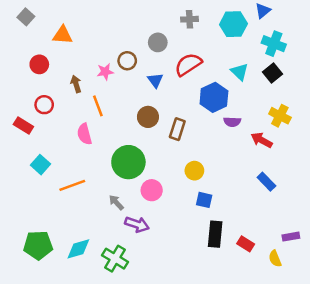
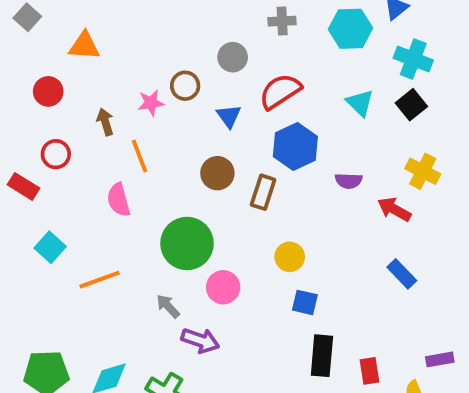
blue hexagon: (214, 97) -> (295, 147), moved
red rectangle: (246, 244) -> (369, 371), turned 49

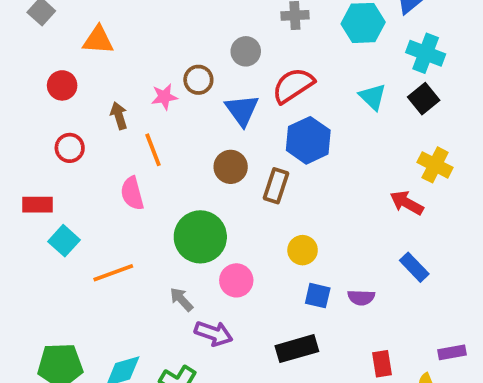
blue triangle: (229, 116) -> (242, 110), size x1.4
purple semicircle: (349, 181) -> (361, 297), moved
red rectangle: (23, 186) -> (38, 205), moved, turned -32
black rectangle: (322, 356) -> (297, 349), moved, turned 69

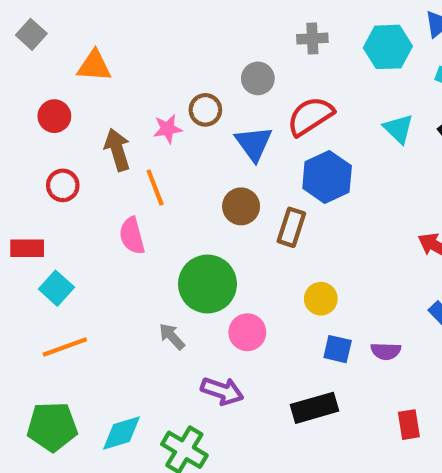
brown arrow: (119, 116) -> (117, 150), size x1.4
orange line: (113, 273) -> (65, 347), moved
gray arrow: (181, 299) -> (172, 336), moved

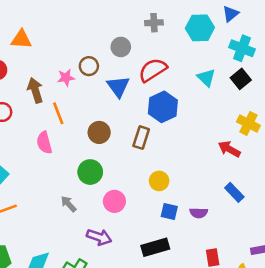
brown circle: (241, 206) -> (99, 132), moved
green circle: (207, 284) -> (90, 172), size x0.7

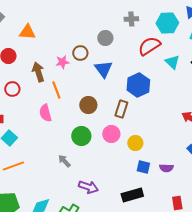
red semicircle: (153, 70) -> (149, 46), moved
pink circle: (114, 201) -> (111, 134), moved

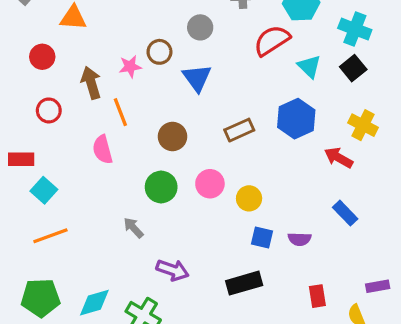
blue hexagon: (138, 85) -> (296, 119), moved
brown rectangle: (121, 109) -> (239, 130), moved, turned 48

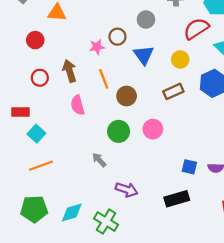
brown arrow: (91, 83) -> (69, 71), moved
orange line: (120, 112) -> (104, 79), moved
yellow circle: (249, 198) -> (180, 59), moved

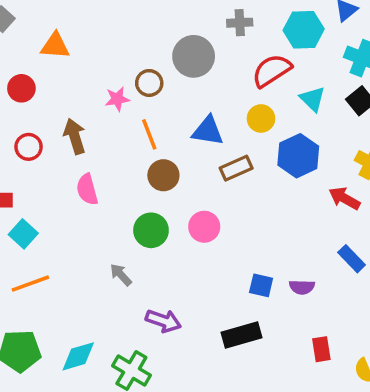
gray circle: (146, 20) -> (194, 56), size x1.5
blue triangle: (144, 55) -> (208, 131), moved, turned -45
yellow circle: (180, 59) -> (261, 118), moved
orange line: (104, 79) -> (149, 134), moved

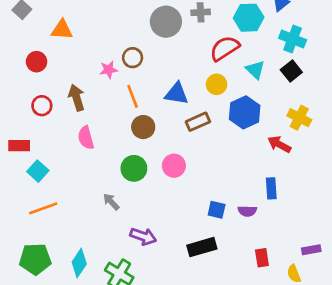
gray circle: (194, 56) -> (166, 22), moved
blue rectangle: (352, 259) -> (271, 188), moved, turned 40
cyan diamond: (78, 356) -> (79, 263), turned -40

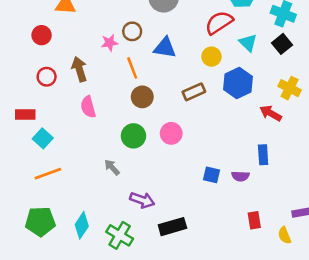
blue triangle: (177, 94) -> (165, 48), moved
black rectangle: (202, 247) -> (172, 227), moved

